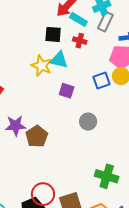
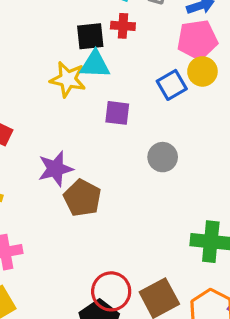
black square: (53, 34) -> (90, 36), moved
purple star: (16, 126) -> (55, 169), moved

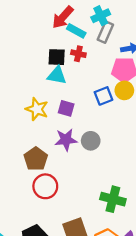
yellow star: (68, 79) -> (37, 109), moved
purple star: (55, 169) -> (66, 140), moved
red circle: (111, 291) -> (45, 186), moved

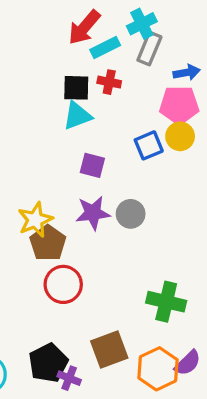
cyan rectangle: (76, 31) -> (105, 47), turned -54
cyan triangle: (57, 75) -> (77, 116), turned -30
yellow star: (37, 109) -> (35, 220), moved, turned 30

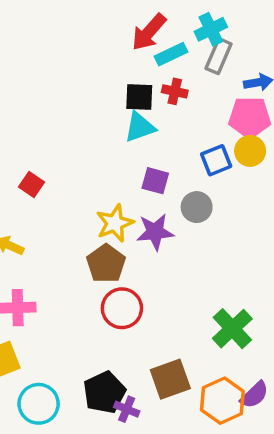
gray circle: (131, 214) -> (197, 207), moved
yellow star: (35, 220) -> (115, 223), moved
green cross: (166, 302) -> (232, 329), turned 33

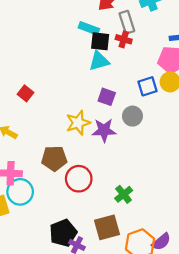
cyan rectangle: (171, 54) -> (89, 28), moved, turned 42
gray rectangle: (219, 56) -> (127, 22), moved, turned -45
brown pentagon: (106, 263) -> (54, 158), moved, turned 30
green cross: (232, 329) -> (124, 194), moved, size x0.7
cyan circle: (39, 404) -> (20, 192), moved

